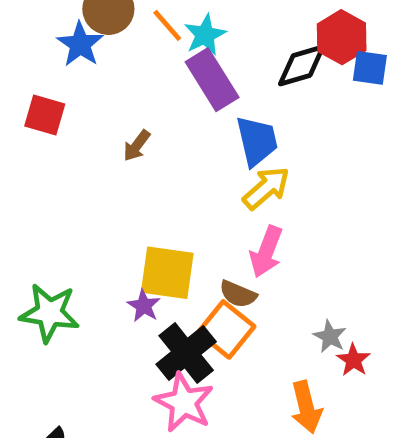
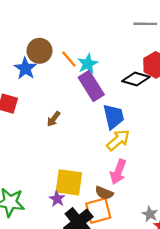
black diamond: (302, 66) -> (136, 79), turned 32
orange square: (226, 329) -> (98, 211), turned 36

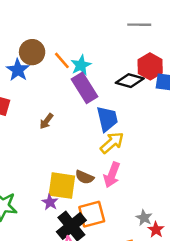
brown semicircle: (104, 193) -> (84, 177), moved

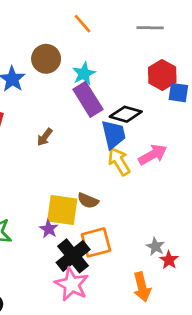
brown circle: (32, 52) -> (46, 59), moved
orange line: (62, 60) -> (83, 24), moved
black diamond: (130, 81) -> (126, 114), moved
yellow arrow: (112, 143) -> (119, 161), turned -80
pink arrow: (112, 175) -> (153, 155), moved, turned -140

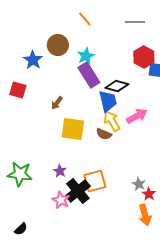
brown semicircle: (88, 201) -> (104, 134), moved
yellow square: (62, 210) -> (73, 129), moved
pink star: (72, 284) -> (61, 200), moved, size x0.7
orange arrow: (142, 287) -> (145, 215), moved

